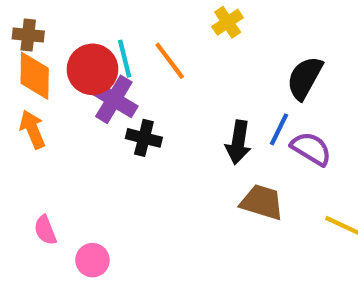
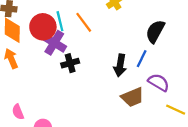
black cross: (144, 138) -> (70, 63), turned -30
purple semicircle: (311, 149) -> (159, 82), moved
brown trapezoid: (262, 202) -> (133, 97), turned 140

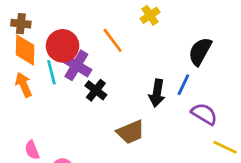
cyan line: (60, 21) -> (51, 72), moved
black cross: (70, 63) -> (96, 90), turned -36
brown trapezoid: (133, 97) -> (131, 132), moved

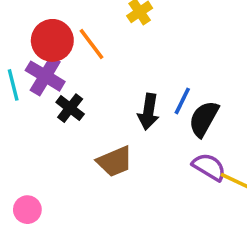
red circle: (63, 46) -> (52, 40), moved
black semicircle: (200, 51) -> (204, 119), moved
purple semicircle: (204, 114) -> (209, 167), moved

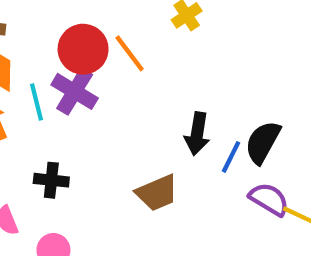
blue line: (182, 101) -> (231, 157), moved
black cross: (70, 108) -> (51, 180), moved, turned -32

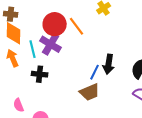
blue line: (231, 157) -> (95, 72), moved
black cross: (51, 180) -> (40, 74), moved

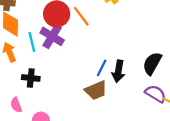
black arrow: (109, 64) -> (118, 71), moved
black cross: (40, 74) -> (31, 78), moved

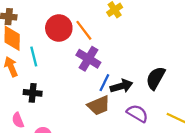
purple cross: (52, 36) -> (88, 59), moved
black arrow: (118, 71) -> (121, 86), turned -115
purple semicircle: (156, 94) -> (137, 113), moved

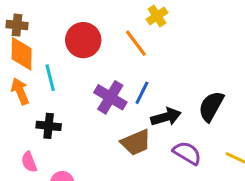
orange line: (84, 30) -> (136, 43), moved
purple cross: (88, 59) -> (110, 97), moved
blue line: (104, 83) -> (142, 93), moved

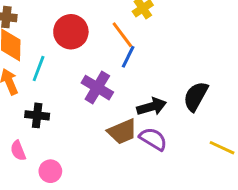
cyan line: (50, 78) -> (39, 68), turned 35
blue line: (142, 93) -> (128, 57), moved
purple semicircle: (187, 153) -> (153, 139), moved

